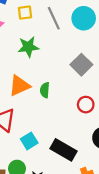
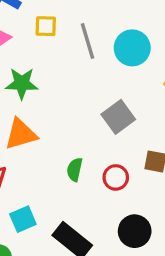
green star: (28, 47) -> (22, 83), moved
green semicircle: (45, 90) -> (75, 169), moved

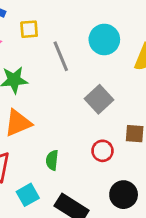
gray line: (88, 41) -> (61, 56), moved
green semicircle: (75, 169) -> (52, 160), moved

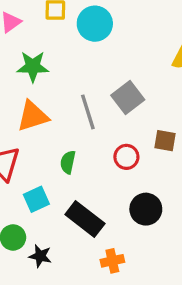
cyan circle: (104, 39) -> (95, 24), moved
gray line: (61, 56) -> (88, 112), moved

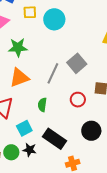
gray line: (88, 112) -> (53, 73), turned 45
black star: (40, 256) -> (30, 150), moved

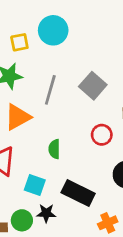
yellow square: (30, 12) -> (19, 42), moved
gray line: (53, 73) -> (50, 90), moved
cyan square: (24, 128) -> (35, 185), turned -35

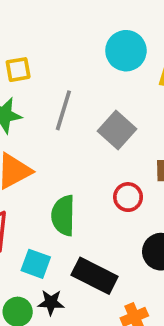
cyan circle: (53, 30) -> (126, 51), moved
gray line: (50, 90) -> (63, 110), moved
green semicircle: (54, 149) -> (63, 215), size x1.5

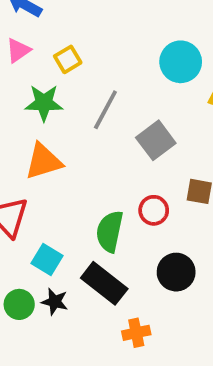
yellow square: (18, 70) -> (68, 59), turned -32
green semicircle: (63, 215) -> (110, 231), moved

